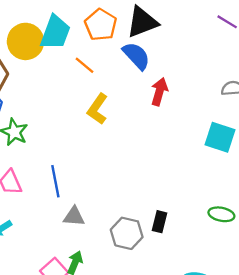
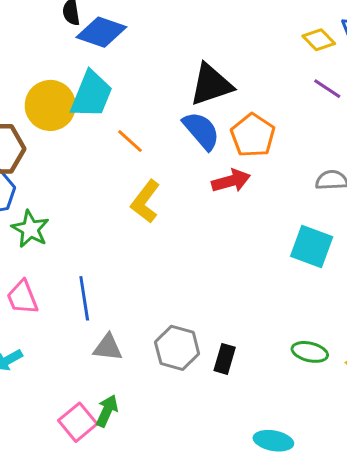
orange pentagon: (101, 25) -> (253, 135), moved
red arrow: (159, 92) -> (231, 181), turned 56
gray hexagon: (127, 233) -> (177, 348), moved

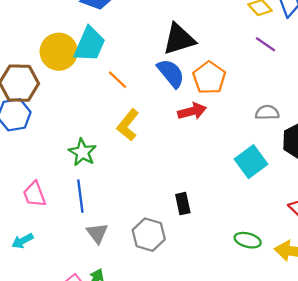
green star: (30, 229) -> (82, 152), moved
cyan square: (312, 246) -> (251, 162), turned 32
gray triangle: (108, 348) -> (97, 233), turned 45
black rectangle: (225, 359) -> (183, 204), moved, turned -30

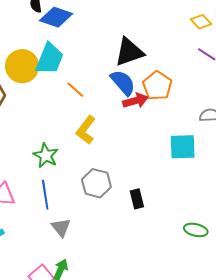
red arrow: (192, 111) -> (135, 101), moved
cyan square: (251, 162) -> (183, 147), moved, turned 36
gray hexagon: (149, 235) -> (96, 183), moved

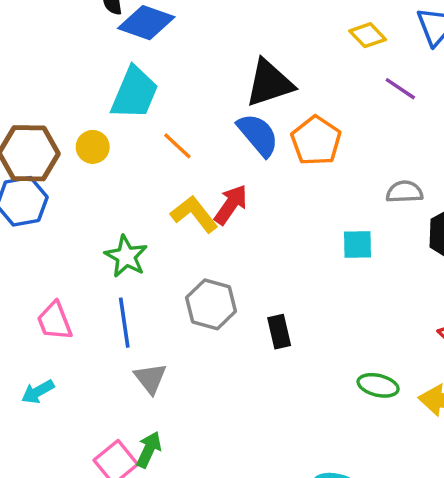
yellow diamond: (201, 22) -> (368, 35), moved
yellow circle: (22, 66) -> (93, 147), moved, size x0.6
red arrow: (135, 101) -> (231, 205), moved, turned -40
yellow L-shape: (86, 130) -> (194, 214), turned 104
cyan square: (183, 147) -> (358, 244), size x0.7

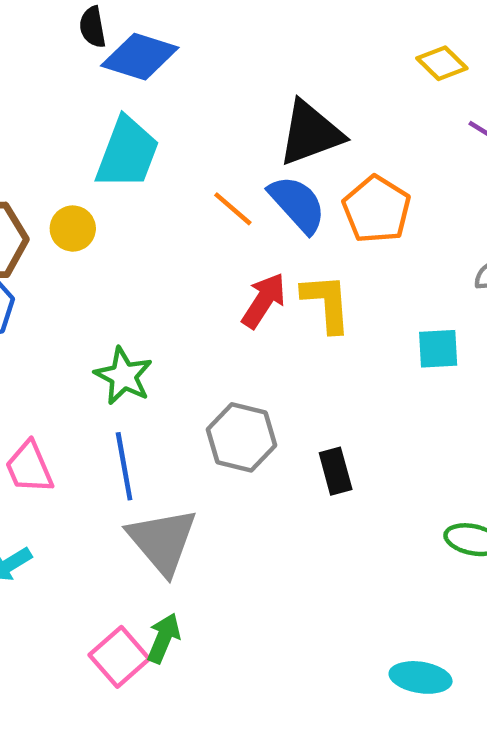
orange line: (177, 146) -> (233, 209), moved
yellow L-shape: (194, 214) -> (327, 303), moved, turned 36
gray triangle: (150, 378) -> (162, 541), size x1.6

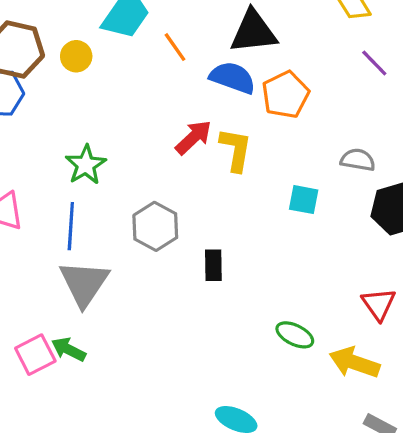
blue semicircle: (297, 204) -> (233, 78), turned -42
orange line: (233, 209) -> (175, 47), moved
green arrow: (164, 638) -> (69, 349), turned -100

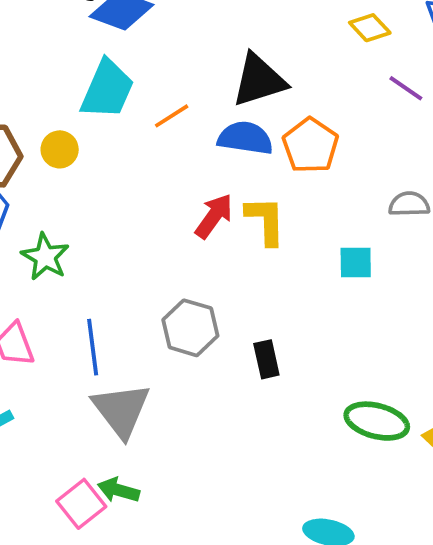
orange line: (175, 47) -> (172, 116), turned -76
green star: (86, 165) -> (45, 257), moved
green ellipse: (295, 335) -> (377, 421), size x1.4

